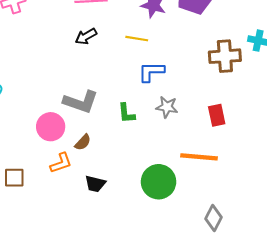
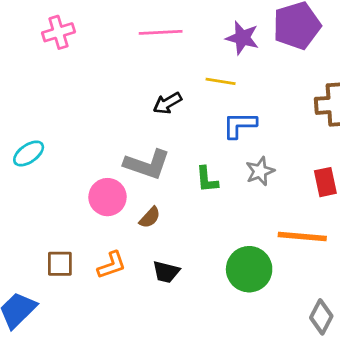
black arrow: (86, 36) -> (167, 103), moved
gray star: (167, 107) -> (260, 171), turned -30
orange L-shape: (61, 163) -> (112, 265), moved

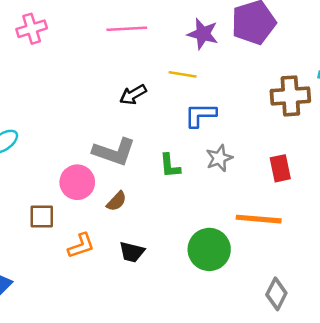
brown square: (60, 264) -> (42, 216), moved

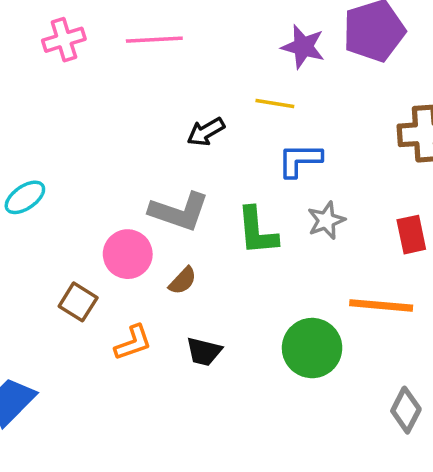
pink line: (127, 29) -> (154, 40), moved
green L-shape: (170, 166) -> (257, 231), size x1.4
brown square: (42, 216) -> (78, 302), turned 32

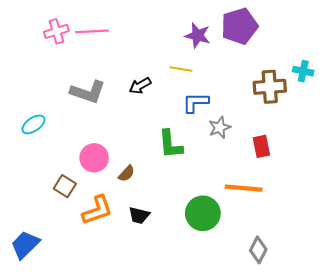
pink line: (154, 40) -> (92, 31), moved
gray L-shape: (179, 212) -> (88, 92), moved
gray star: (326, 220) -> (220, 128), moved
orange L-shape: (133, 343) -> (97, 210), size x1.4

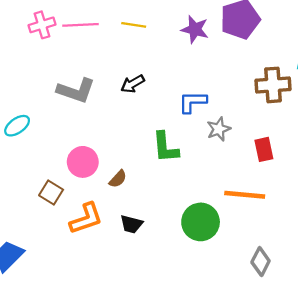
yellow line: (181, 69) -> (134, 25), moved

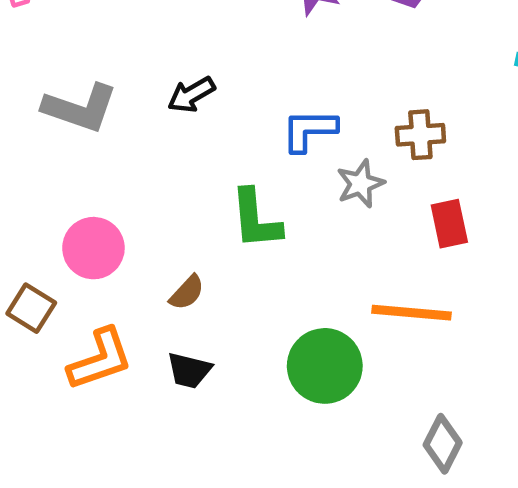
brown cross: (273, 85) -> (420, 135), moved, size x0.7
brown semicircle: (118, 179) -> (187, 293), moved

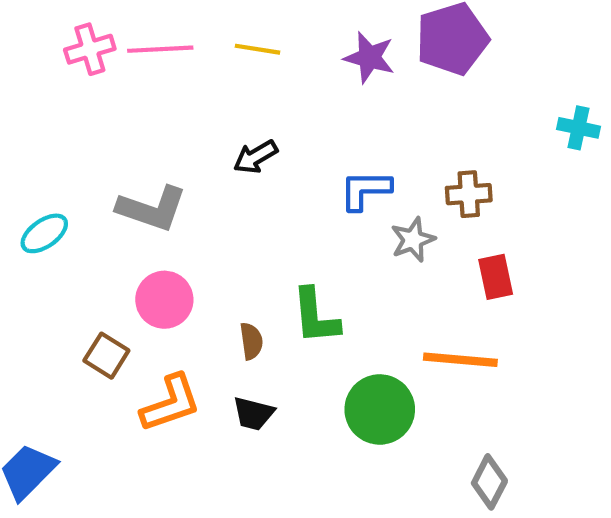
gray L-shape: (80, 108) -> (152, 209), moved
green L-shape: (256, 219) -> (316, 316), moved
brown semicircle: (187, 293) -> (251, 341), turned -51

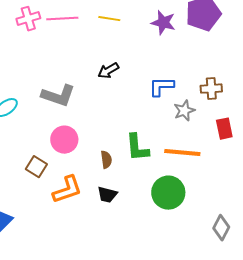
orange line: (460, 360) -> (182, 153), moved

